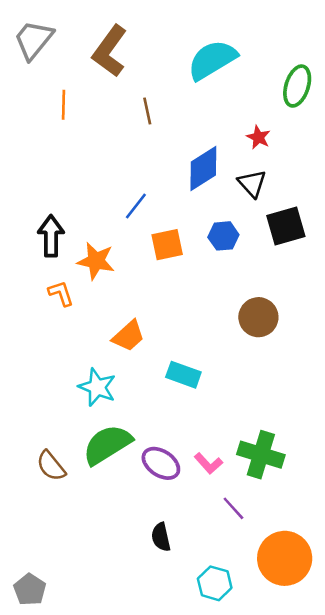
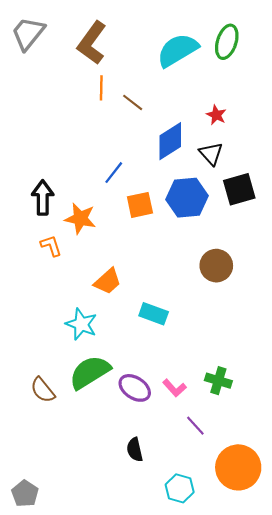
green ellipse: (297, 86) -> (227, 42), moved
orange line: (63, 105) -> (101, 88), moved
brown line: (147, 111) -> (133, 102), moved, turned -40
blue hexagon: (223, 236) -> (187, 198), size x1.6
green cross: (261, 455) -> (218, 381), size x0.7

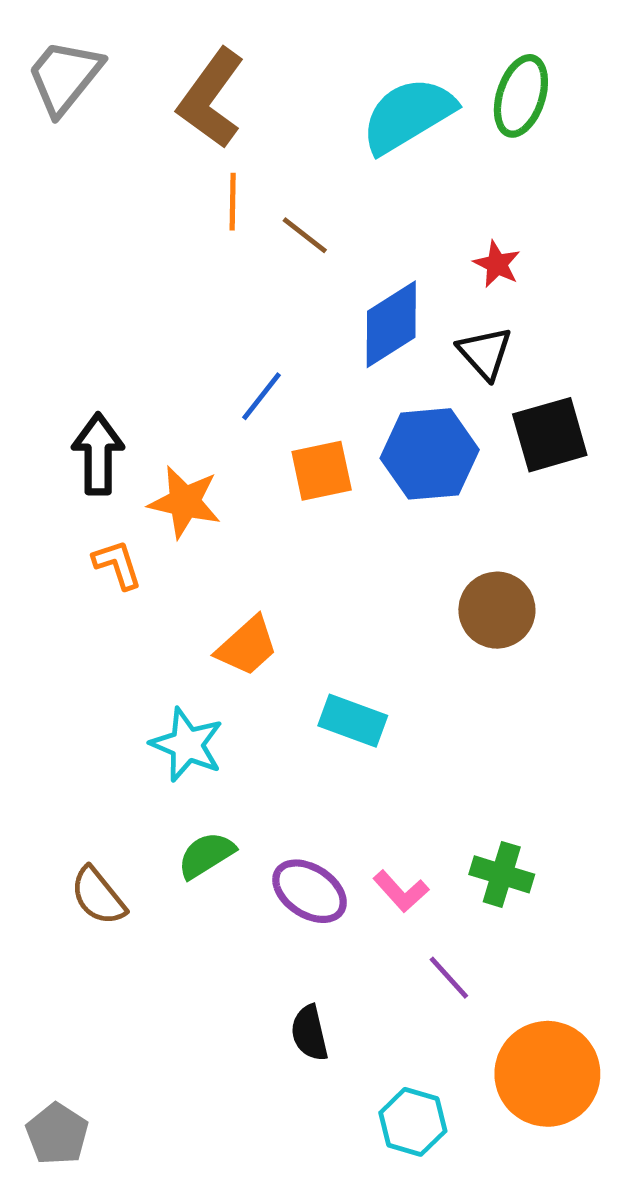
green semicircle: (90, 372) -> (206, 855), size x0.6

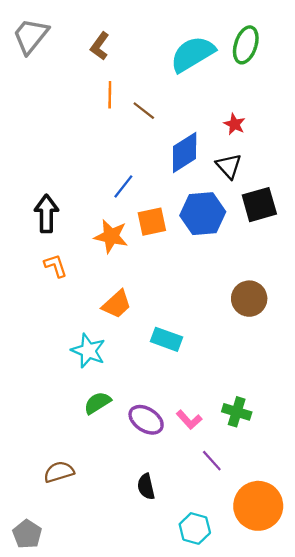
brown L-shape: (211, 98) -> (100, 46), size x0.6
orange star: (185, 502) -> (111, 236), moved
brown circle: (497, 610) -> (249, 299), moved
brown semicircle: (98, 896) -> (59, 472), moved, turned 112

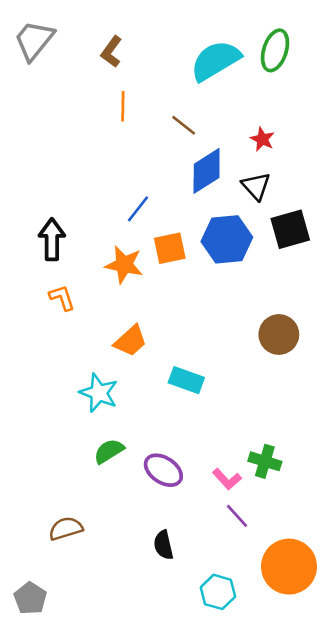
brown line: (144, 111) -> (184, 125), moved
pink L-shape: (189, 420) -> (227, 479), moved

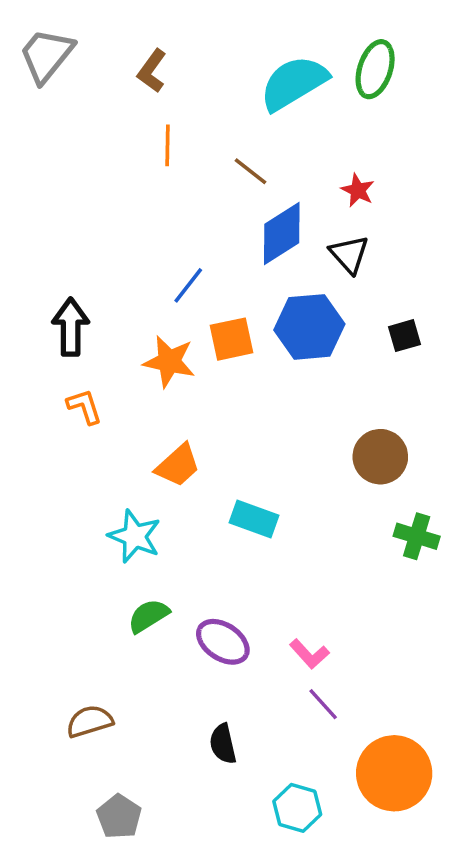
black square: (290, 229) -> (405, 336), moved, size x0.6
green cross: (265, 461) -> (417, 536), moved
gray pentagon: (30, 598) -> (119, 817), moved

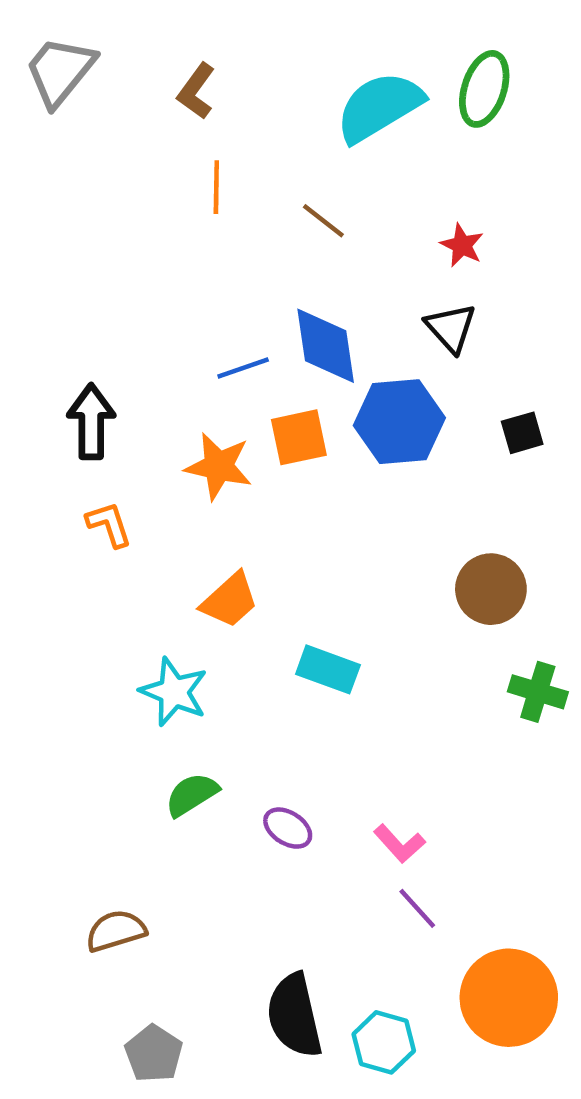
blue diamond: (282, 234) -> (326, 346), moved, turned -66
blue line: (188, 285) -> (243, 368), turned 33
purple ellipse: (223, 642) -> (288, 828), size x0.7
black semicircle: (223, 744) -> (294, 1016), moved, size x1.6

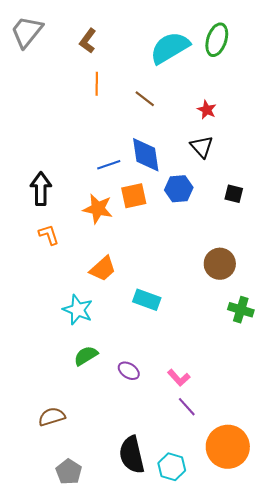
blue hexagon: (399, 422) -> (179, 189), size x0.7
black square: (522, 433) -> (234, 194), turned 30

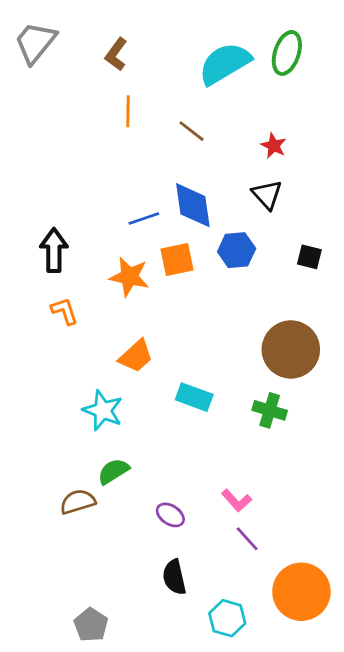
brown circle: (220, 264) -> (291, 349), size x1.4
green cross: (241, 310) -> (270, 410), moved
purple ellipse: (129, 371) -> (170, 515), moved
brown semicircle: (52, 417) -> (78, 502), moved
black semicircle: (132, 455) -> (174, 577), moved, size x0.7

